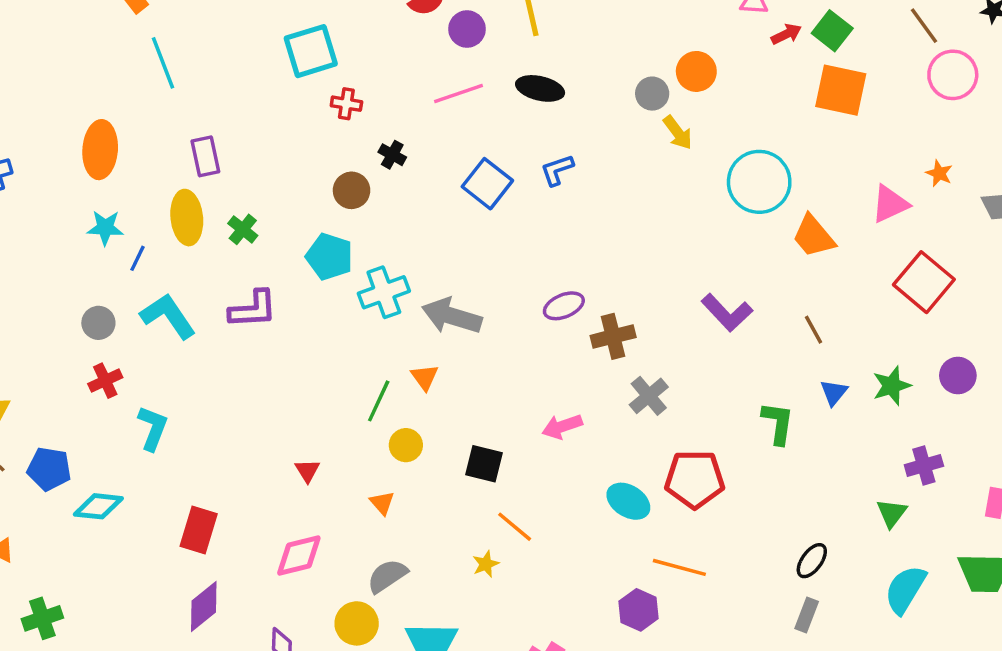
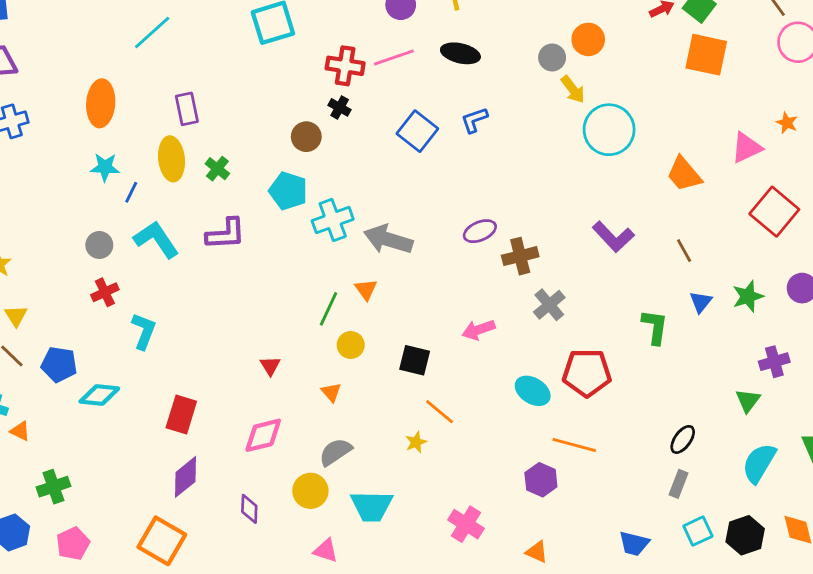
cyan line: (163, 63) -> (152, 32), turned 69
red cross: (346, 104) -> (345, 66), moved, size x1.5
cyan circle: (759, 182) -> (609, 130), moved

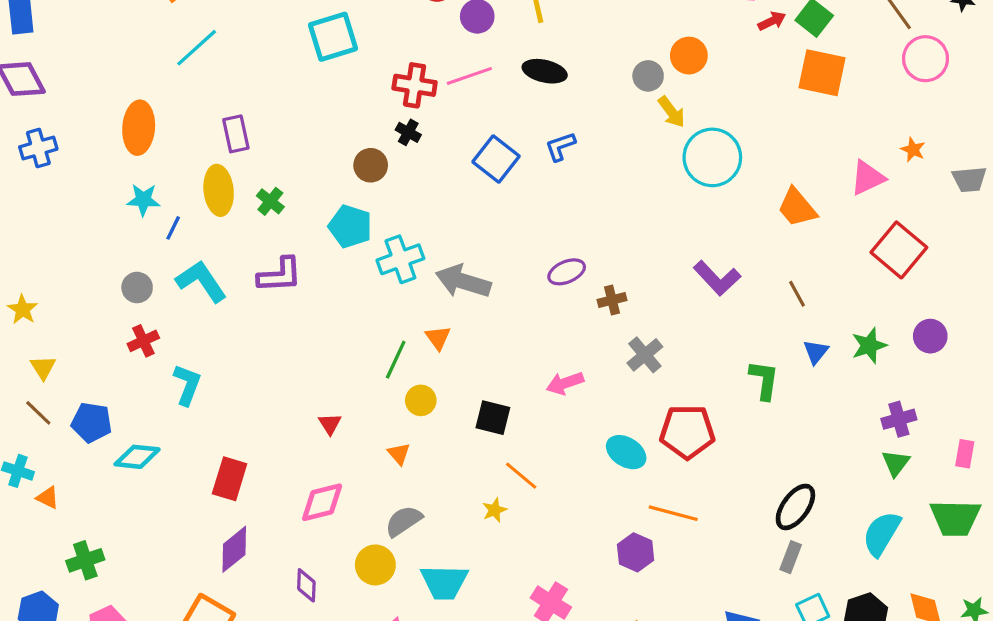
brown cross: (520, 256) -> (612, 300), size x0.7
green triangle: (748, 401) -> (896, 463), moved
black ellipse: (683, 439) -> (795, 507), size x1.4

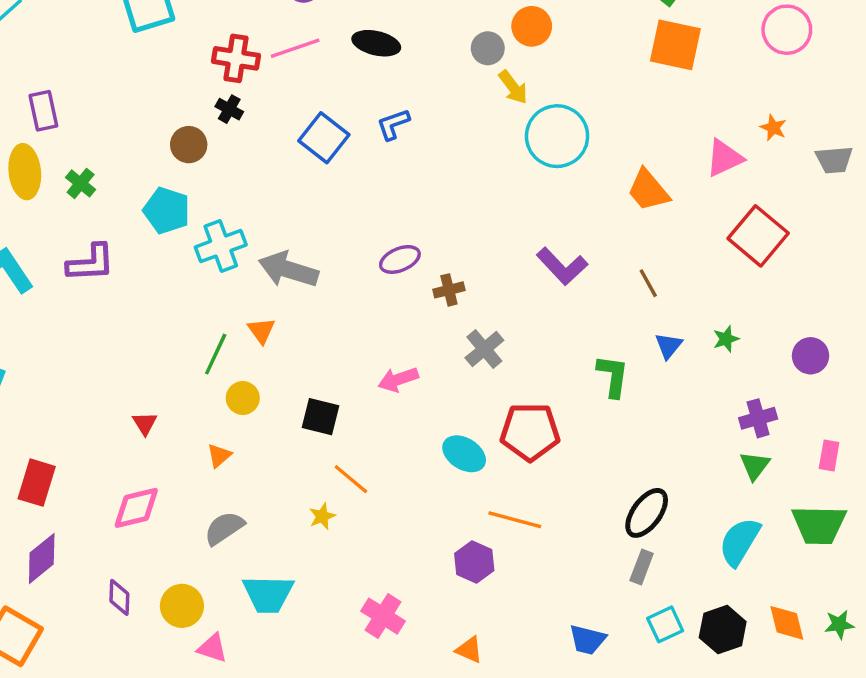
purple circle: (930, 336) -> (810, 356), moved
green star: (869, 346) -> (726, 339), size x0.7
orange triangle: (399, 454) -> (219, 455), turned 30
yellow circle: (375, 565) -> (182, 606), moved

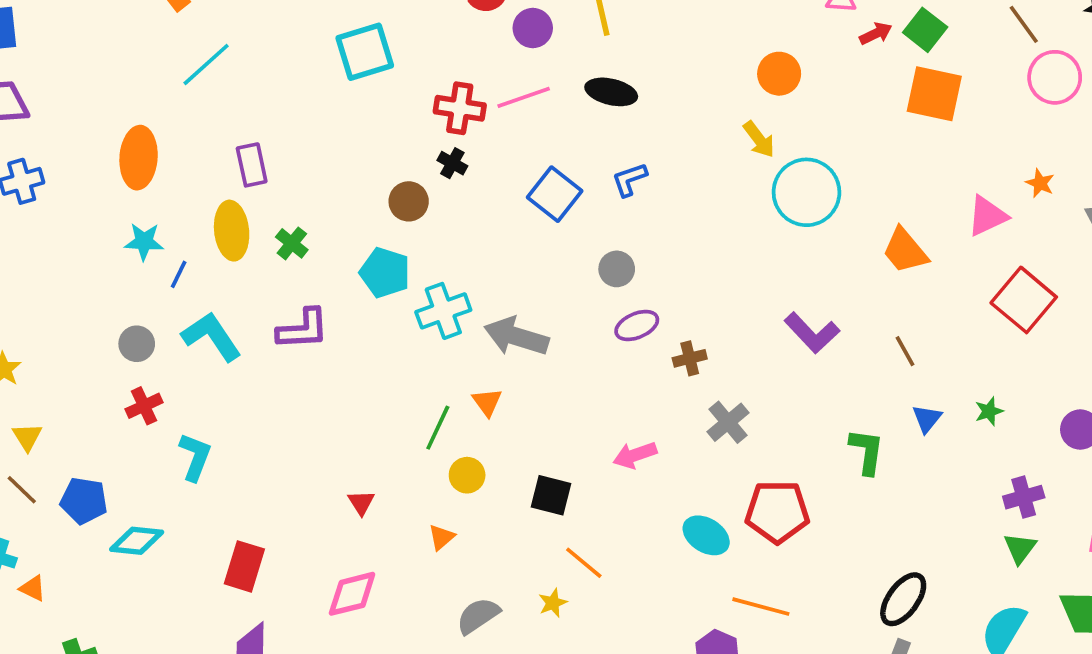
gray circle: (488, 48) -> (617, 269), moved
gray semicircle: (224, 528) -> (478, 616), moved

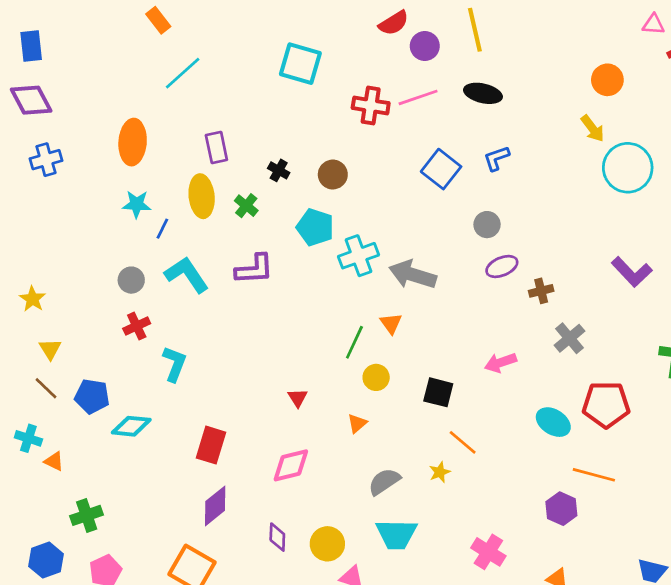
cyan square: (365, 52) -> (300, 64), turned 33
black cross: (452, 163) -> (279, 170), moved

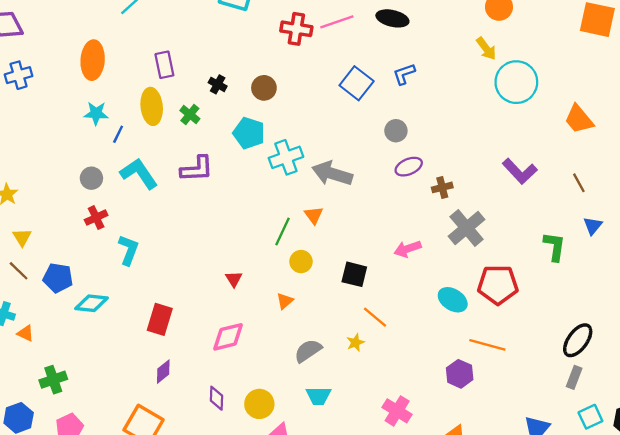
gray cross: (570, 338) -> (467, 228), size x1.4
purple diamond: (215, 506) -> (163, 372), size x0.7
cyan trapezoid: (396, 534) -> (318, 396), size x0.7

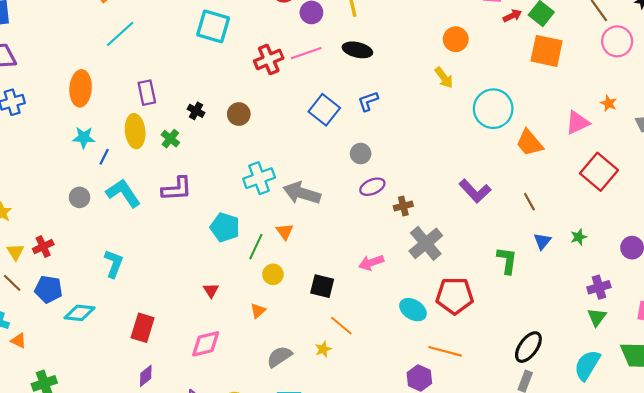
red cross: (296, 29) -> (269, 60), turned -32
cyan circle: (516, 82) -> (493, 109), moved
cyan pentagon: (249, 133) -> (225, 227), moved
red cross: (96, 218) -> (43, 247), moved

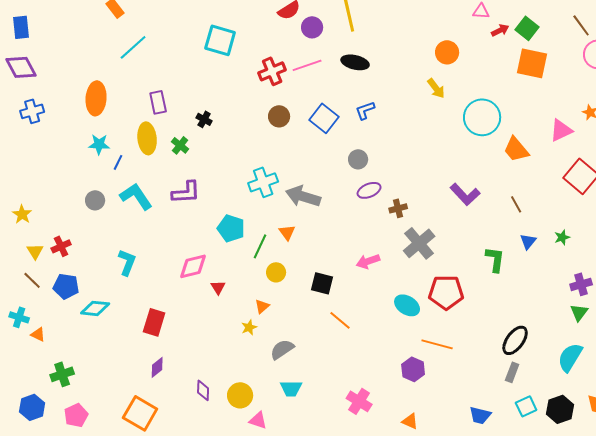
brown circle: (239, 114) -> (279, 116), moved
pink diamond: (206, 344) -> (193, 266), moved
yellow star: (323, 349) -> (249, 327), moved

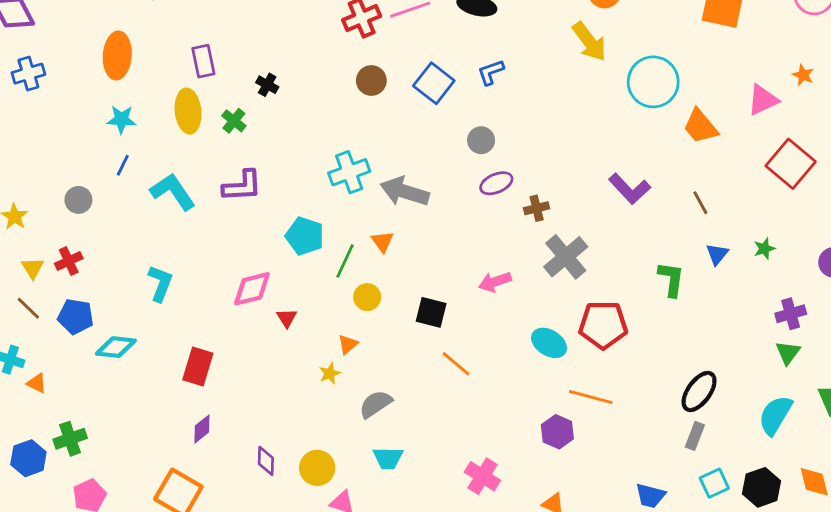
yellow arrow: (436, 88) -> (589, 42), size x1.4
blue line: (118, 162) -> (123, 165), moved
gray circle: (95, 200) -> (78, 200), moved
blue hexagon: (32, 407) -> (28, 458), moved

